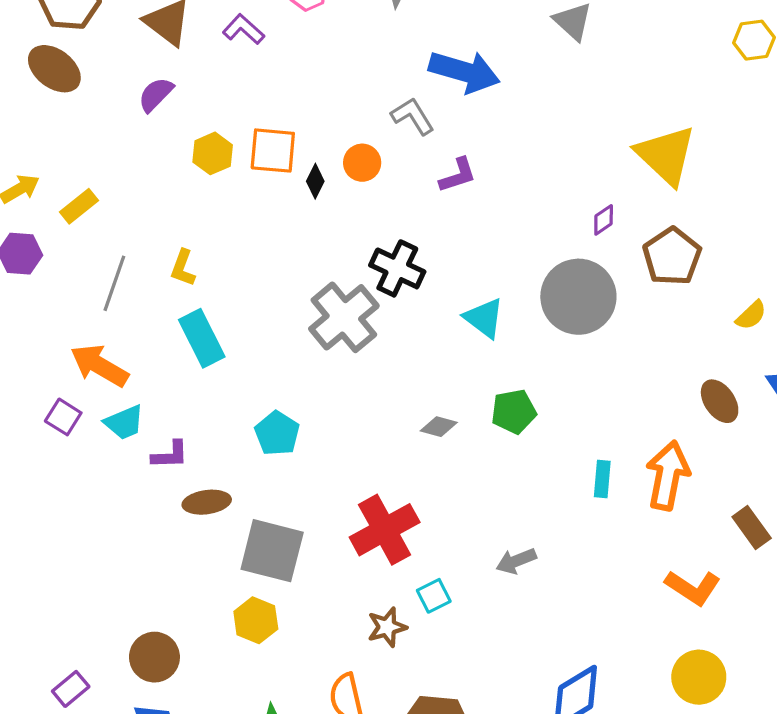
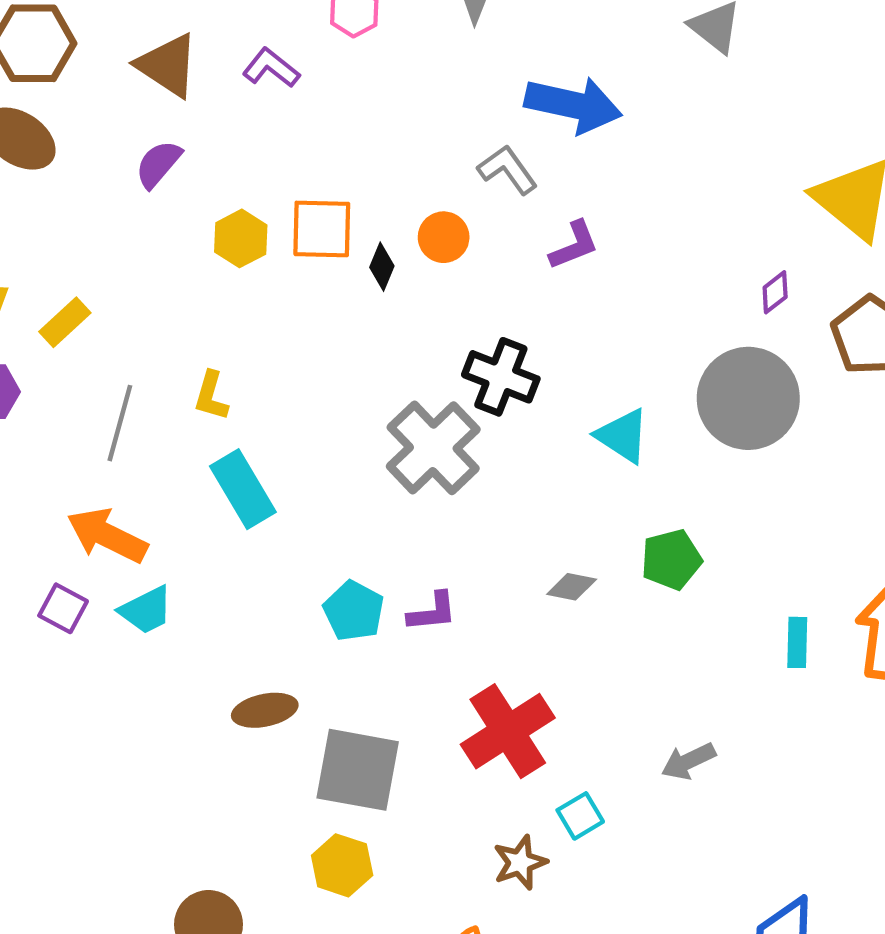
purple L-shape: (170, 455) -> (432, 612), moved

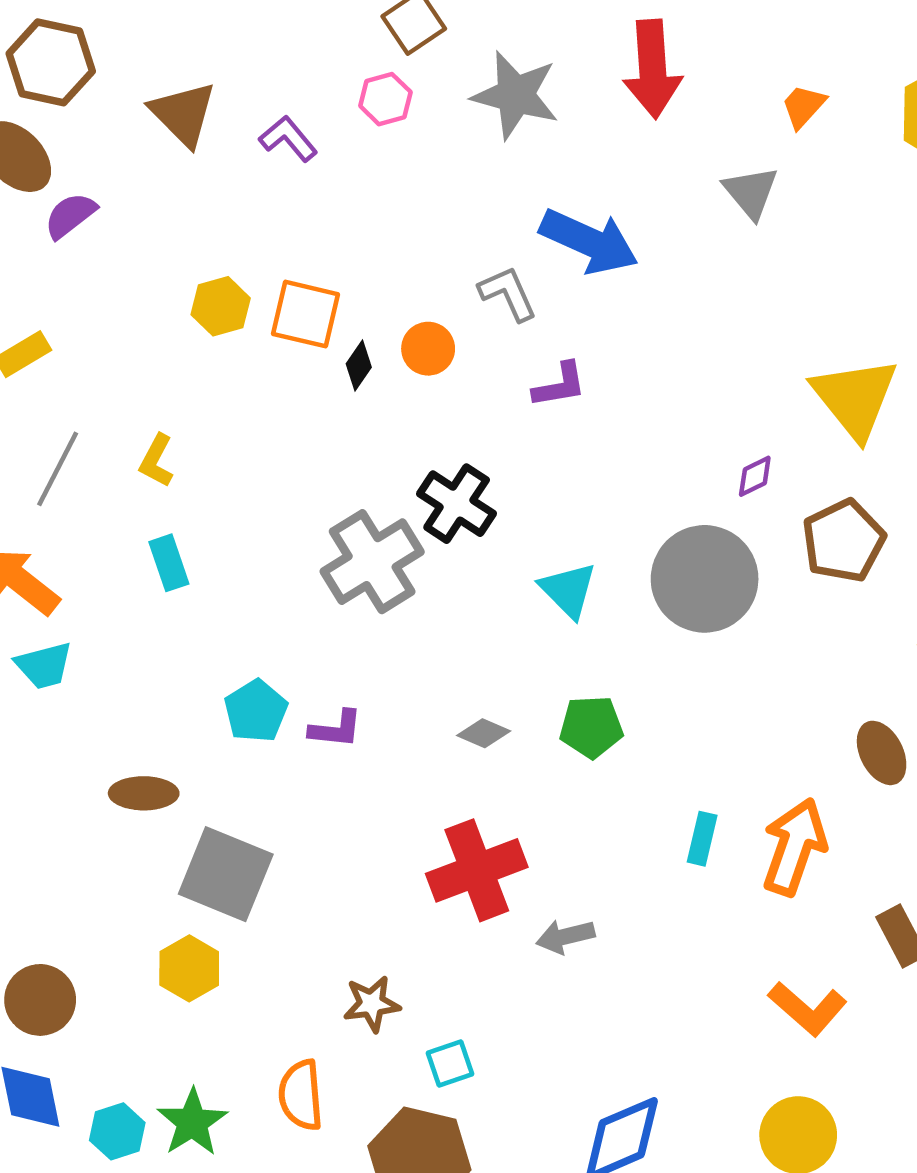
purple semicircle: (158, 164) -> (70, 215), moved
cyan rectangle: (243, 489) -> (169, 563), size x0.7
red cross: (508, 731) -> (477, 870), moved
cyan square: (580, 816) -> (450, 1063), moved

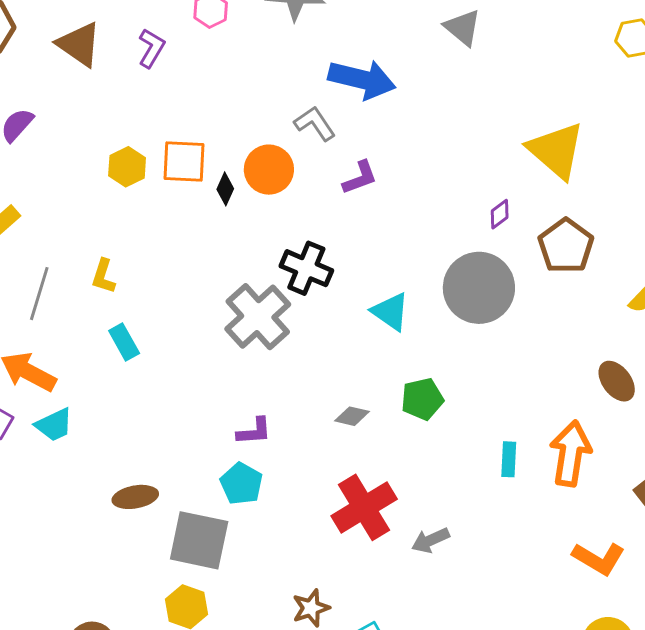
purple L-shape: (288, 139) -> (151, 48), turned 81
orange circle: (428, 349) -> (269, 170), size x1.4
cyan pentagon: (256, 711) -> (241, 484), moved

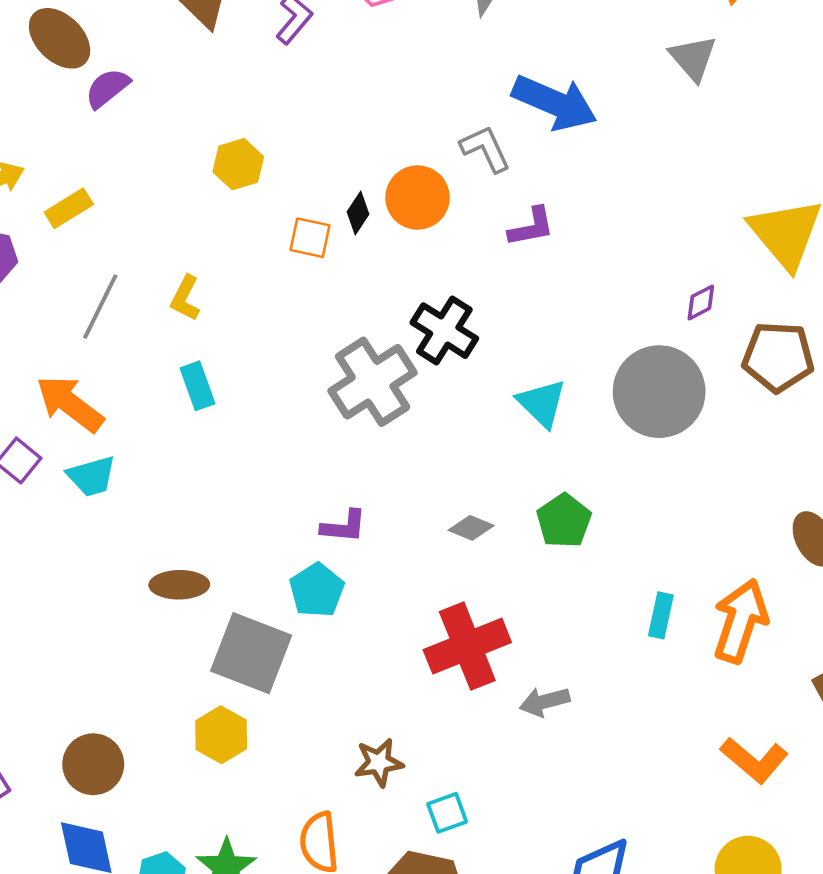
orange square: (184, 162) -> (310, 238), moved, size x0.7
brown pentagon: (566, 246) -> (778, 357), turned 30
green pentagon: (422, 399) -> (564, 521), turned -30

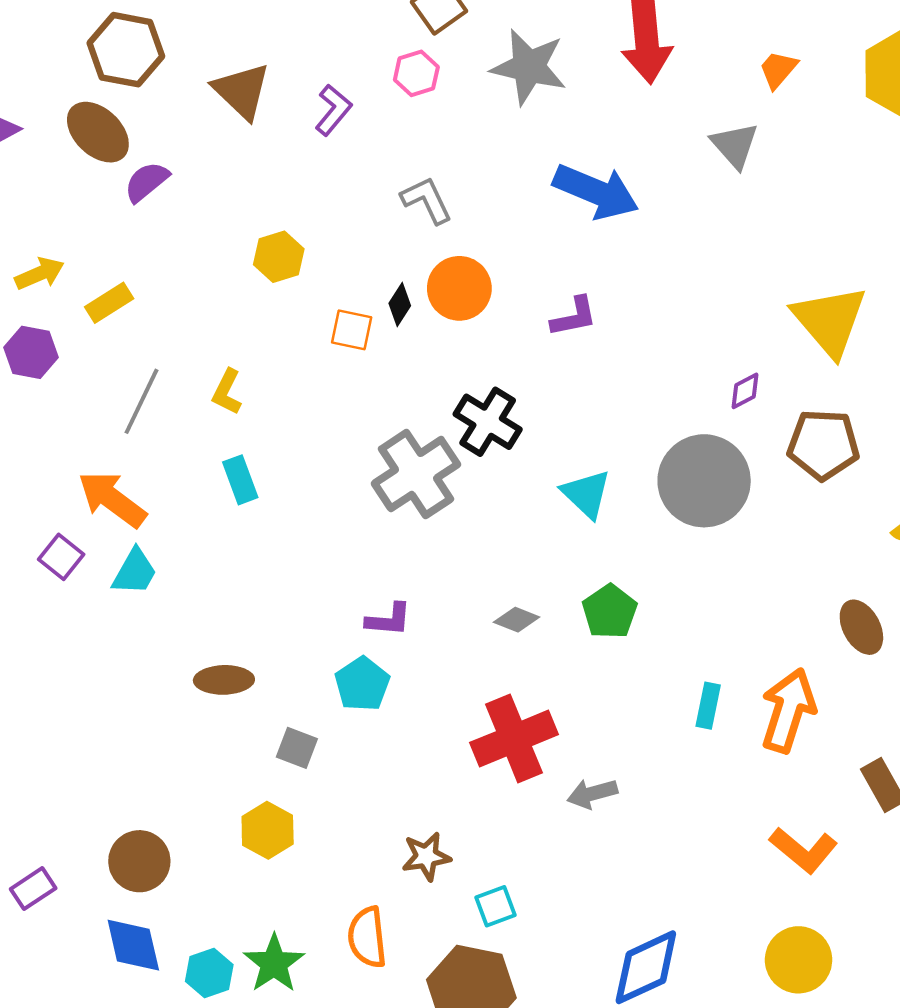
gray L-shape: (485, 149) -> (427, 200), moved
cyan trapezoid: (92, 476) -> (135, 572), turned -44
gray square: (251, 653) -> (297, 748), size x0.5

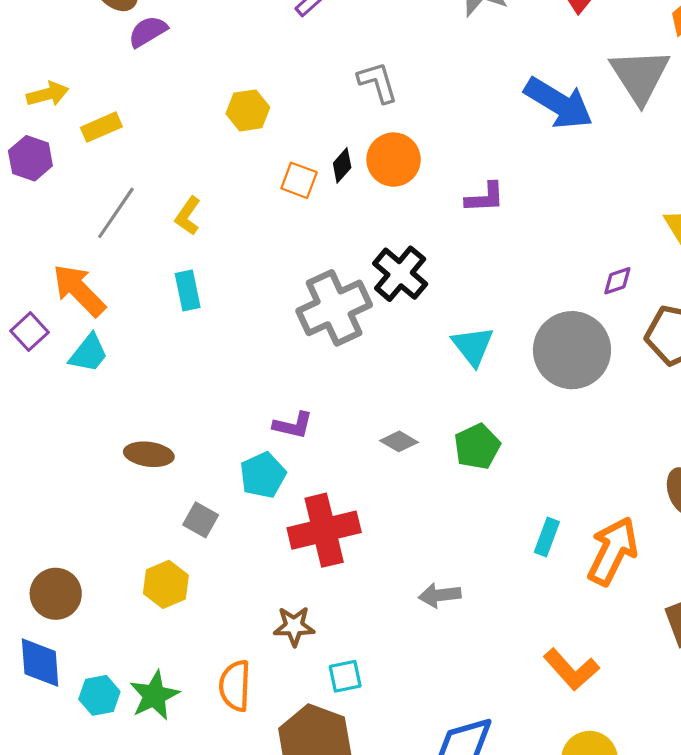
gray triangle: (735, 145) -> (640, 76), size x1.5
blue arrow: (596, 192) -> (559, 103), moved
red cross: (514, 739) -> (324, 530), moved
orange L-shape: (804, 850) -> (571, 669), moved

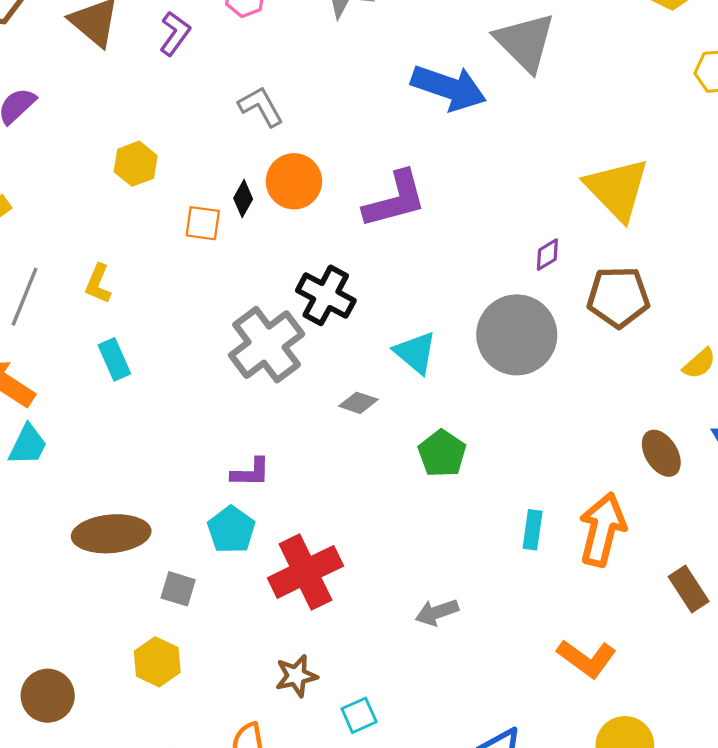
purple L-shape: (485, 198) -> (395, 200), size x1.6
gray diamond: (399, 441) -> (358, 403), moved
brown ellipse: (149, 454) -> (111, 534), size x1.5

